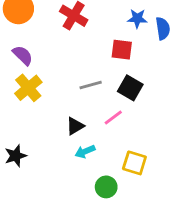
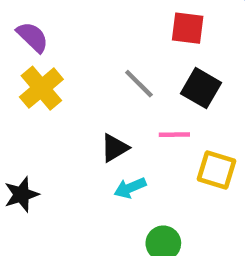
gray line: (91, 85) -> (139, 84), turned 60
pink line: (113, 118) -> (174, 135), turned 36
yellow square: (134, 163) -> (217, 170), moved

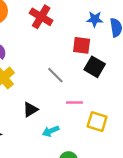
black square: (201, 88) -> (95, 67), moved
black triangle: (115, 148) -> (30, 110), moved

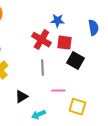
red cross: (41, 17) -> (41, 40), moved
blue star: (95, 19) -> (57, 21), moved
gray line: (55, 75) -> (42, 68), turned 42

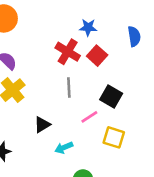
red square: (64, 43) -> (97, 56), turned 35
black square: (75, 61) -> (111, 96), moved
pink line: (58, 91) -> (89, 117), turned -32

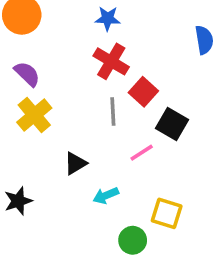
blue star: (88, 27) -> (108, 18), moved
red square: (97, 56) -> (143, 92), moved
yellow square: (114, 137) -> (167, 213), moved

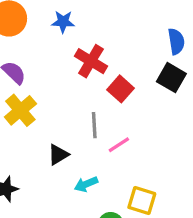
blue star: (108, 18) -> (63, 22), moved
gray line: (113, 111) -> (94, 125), moved
black square: (172, 124) -> (171, 78), moved

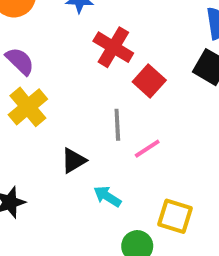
cyan arrow: (86, 184) -> (107, 196), turned 55

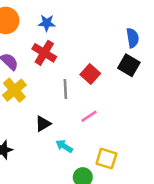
red cross: (113, 47) -> (44, 53), moved
gray line: (117, 125) -> (65, 89), moved

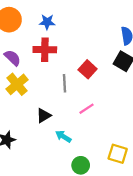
red cross: (44, 53) -> (45, 50), turned -30
yellow square: (106, 159) -> (118, 154), moved

